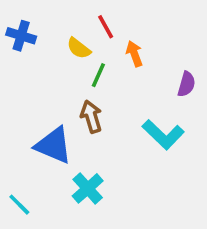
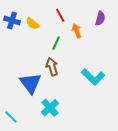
yellow semicircle: (79, 48) -> (33, 24), moved
purple semicircle: (186, 84) -> (100, 18), moved
blue triangle: (54, 145) -> (30, 83), turned 30

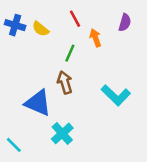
blue triangle: (30, 83) -> (38, 103), turned -30

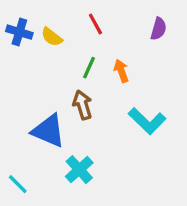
orange arrow: (95, 38) -> (121, 71), moved

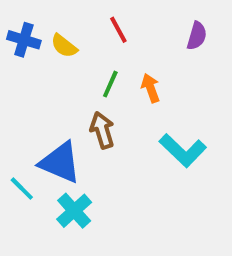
cyan cross: (79, 170) -> (74, 211), moved
cyan line: (18, 184) -> (22, 189), moved

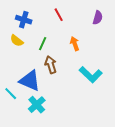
blue cross: (24, 40) -> (24, 20), moved
yellow semicircle: (64, 46) -> (17, 41), moved
green line: (110, 84) -> (43, 44), moved

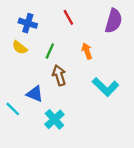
purple semicircle: (98, 18) -> (114, 21), size x1.5
blue triangle: (30, 81) -> (35, 94), size x0.7
cyan cross: (37, 105) -> (54, 119), moved

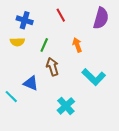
yellow semicircle: (20, 48) -> (17, 42), turned -40
cyan cross: (54, 119) -> (66, 106), moved

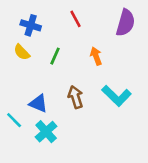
yellow semicircle: (17, 42) -> (22, 52), turned 48
brown arrow: (52, 67) -> (76, 97), moved
cyan cross: (66, 106) -> (46, 132), moved

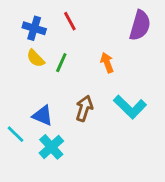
red line: (76, 19) -> (70, 21), moved
yellow semicircle: (22, 52) -> (36, 58), moved
brown arrow: (76, 97) -> (84, 108), turned 35

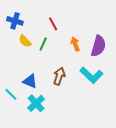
red line: (70, 21) -> (53, 24), moved
purple semicircle: (140, 25) -> (98, 46), moved
blue cross: (34, 28) -> (15, 21), moved

